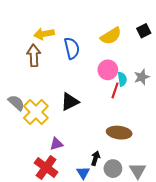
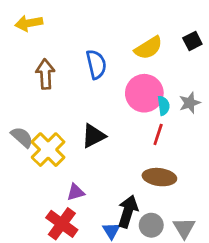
yellow arrow: (44, 34) -> (29, 23), moved
pink circle: (108, 70) -> (144, 93), size x1.4
red line: (115, 90) -> (158, 134), moved
black arrow: (95, 158) -> (128, 211), size x1.6

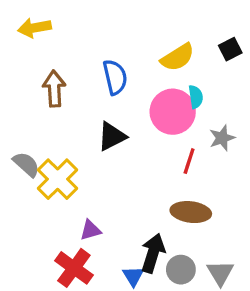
gray star: (190, 103) -> (222, 138), moved
cyan semicircle: (164, 106) -> (196, 97), moved
black triangle: (93, 136) -> (112, 136), moved

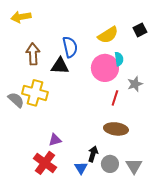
black triangle: (112, 136) -> (60, 66), moved, turned 30
yellow cross: (58, 179) -> (35, 93), moved, turned -30
black arrow: (153, 253) -> (93, 154), size x0.7

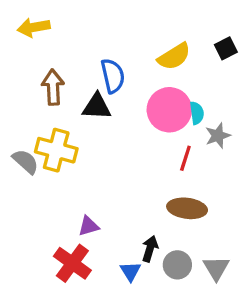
cyan semicircle: (119, 59) -> (197, 113), moved

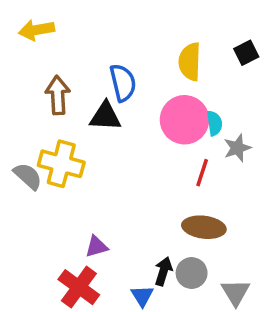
yellow semicircle: (174, 56) -> (190, 62), turned 124
gray circle: (177, 265) -> (192, 273), moved

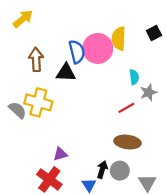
yellow arrow: (37, 30) -> (23, 19), turned 150
pink circle: (185, 120) -> (98, 48), moved
red line: (202, 173) -> (126, 108), turned 42

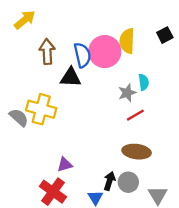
brown arrow: (36, 59) -> (47, 52), moved
gray star: (148, 92) -> (127, 93), moved

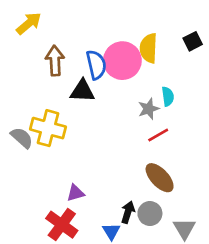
brown ellipse: (137, 152) -> (160, 178), turned 40

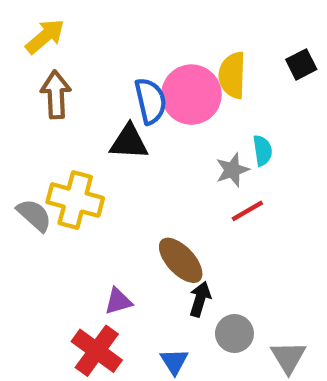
brown arrow: (55, 61) -> (56, 95), moved
brown ellipse: (160, 178) -> (181, 260), moved
black arrow: (128, 212) -> (200, 299), moved

